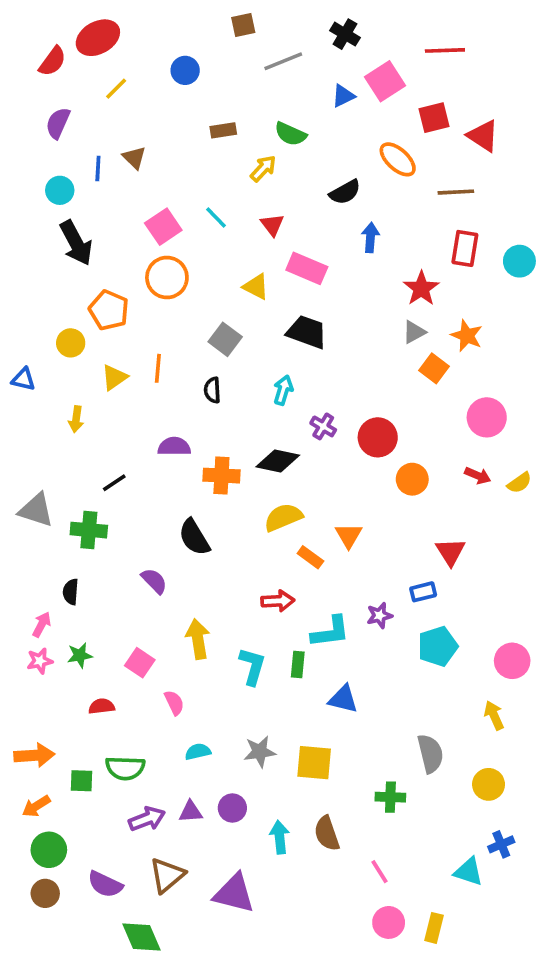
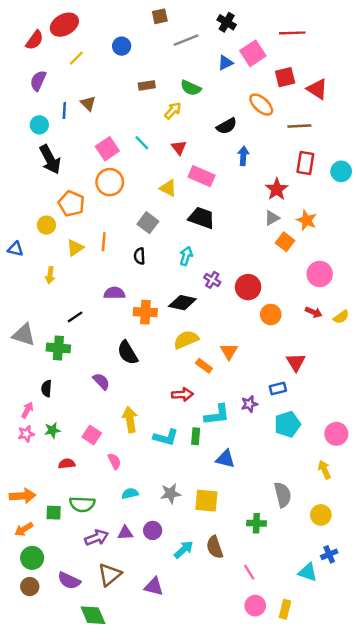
cyan L-shape: (252, 666) -> (166, 437), turned 90
cyan arrow: (280, 837) -> (184, 550), turned 54
purple triangle: (234, 893) -> (154, 587), size x0.7

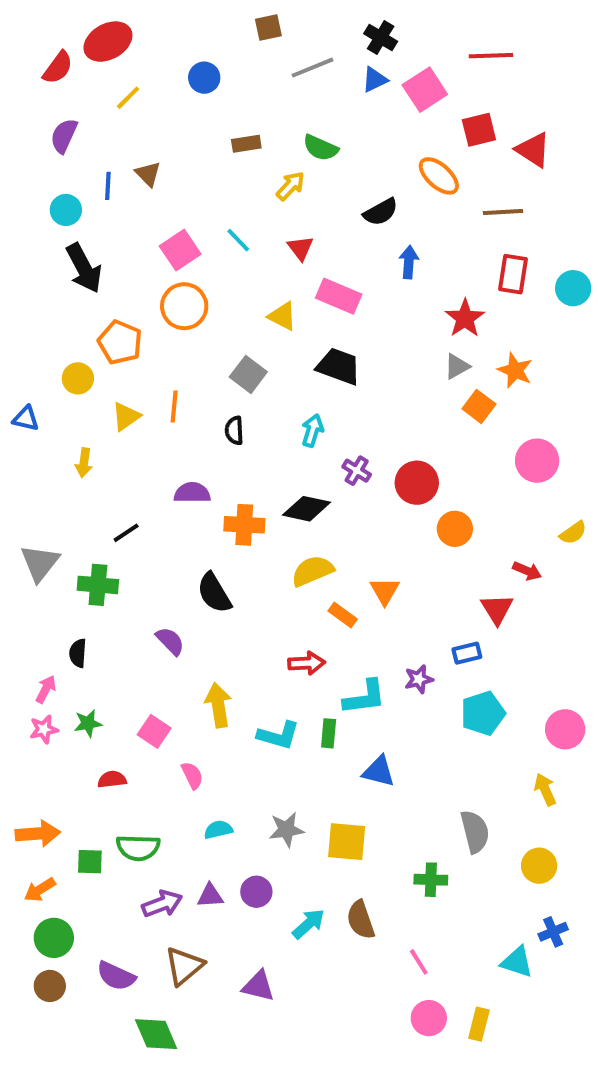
blue triangle: (225, 63) -> (375, 80), moved
red arrow: (314, 312) -> (527, 571), moved
gray triangle: (24, 335) -> (40, 563), turned 50

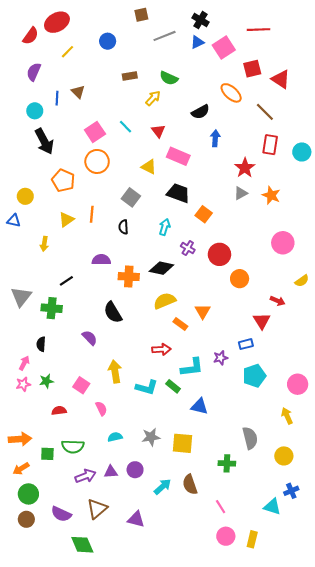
brown line: (503, 212) -> (265, 112), turned 48
yellow circle: (78, 378) -> (25, 196), moved
orange square: (479, 406) -> (204, 214), moved
green rectangle: (329, 733) -> (173, 386), turned -56

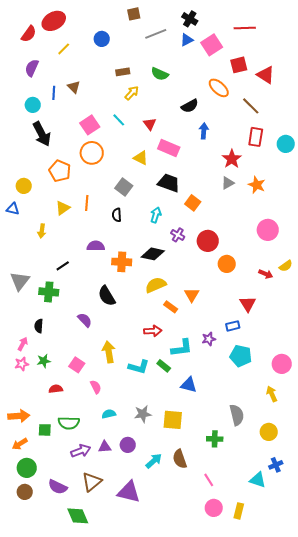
yellow arrow: (153, 98) -> (132, 93), moved
red arrow: (278, 301) -> (266, 274), moved
cyan pentagon: (254, 376) -> (241, 356), turned 30
purple triangle: (136, 519) -> (129, 492), size x1.4

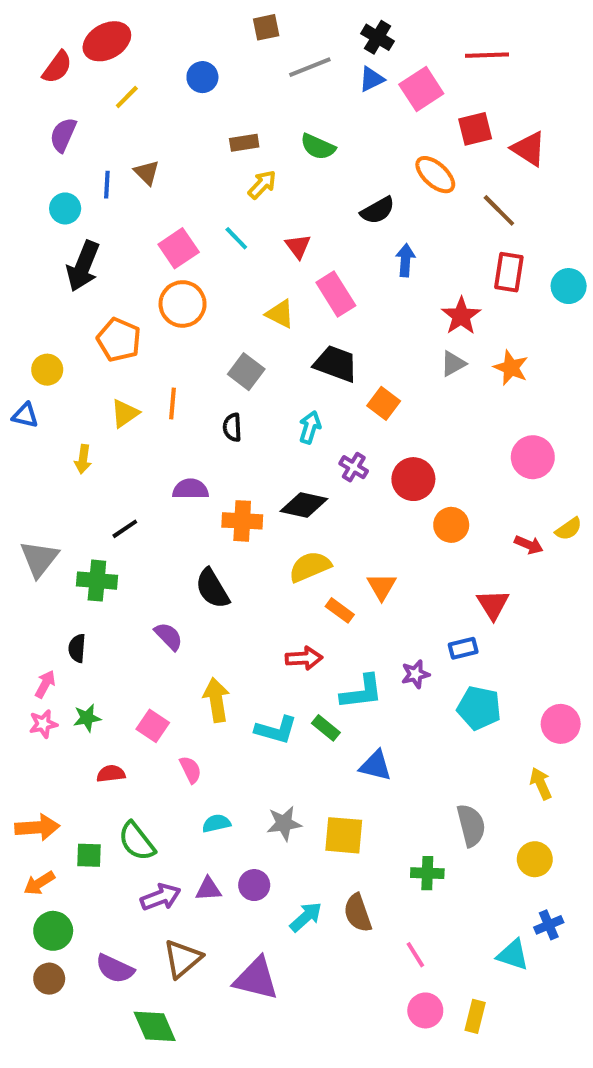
black arrow: (42, 134) -> (83, 266), turned 50
pink rectangle: (169, 148) -> (336, 294), turned 35
green semicircle: (69, 423) -> (137, 841), turned 50

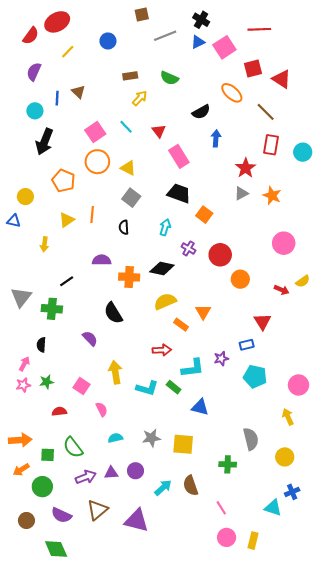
yellow triangle: (280, 314) -> (128, 168), moved
green circle: (53, 931) -> (42, 487), moved
green diamond: (155, 1026) -> (56, 549), moved

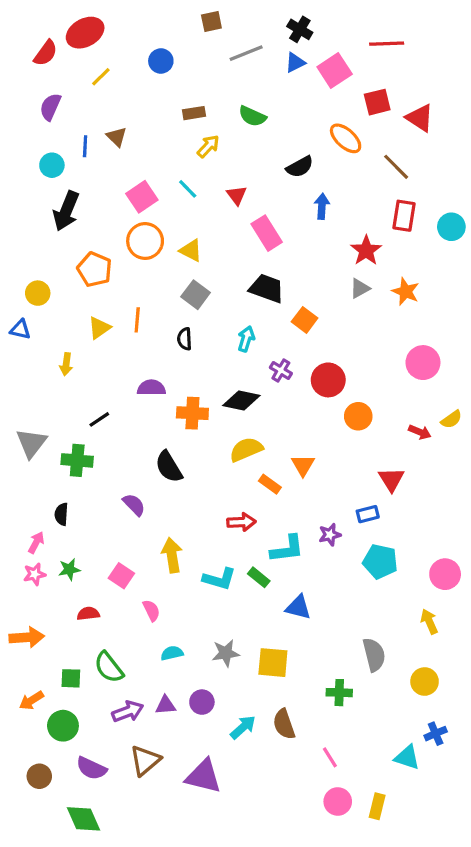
orange arrow: (20, 440) -> (27, 637), moved

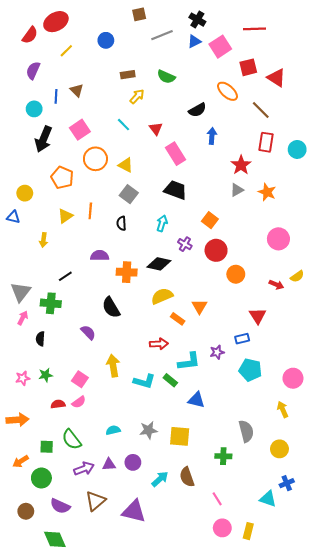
pink square: (142, 197) -> (80, 130), moved
orange square: (305, 320) -> (210, 220), moved
pink arrow: (36, 543) -> (23, 318), moved
pink semicircle: (151, 610) -> (79, 402), moved, turned 80

